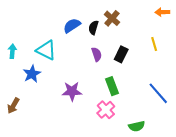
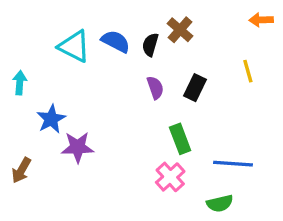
blue semicircle: (72, 26) -> (116, 41), turned 60
cyan triangle: (46, 50) -> (74, 46), moved
purple star: (72, 91) -> (78, 147), moved
blue line: (158, 93) -> (233, 164), moved, turned -45

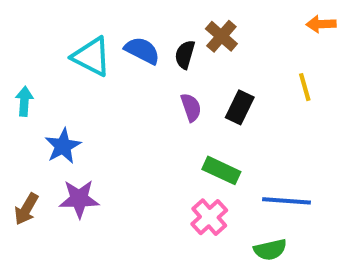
green rectangle: (180, 139) -> (221, 170), turned -44
purple star: (78, 147) -> (79, 199), moved

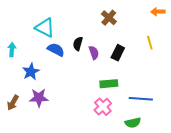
blue semicircle: (142, 50) -> (56, 50), moved
black semicircle: (185, 55) -> (78, 44), moved
green rectangle: (221, 170) -> (109, 84), turned -30

